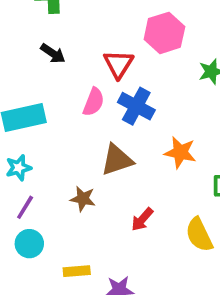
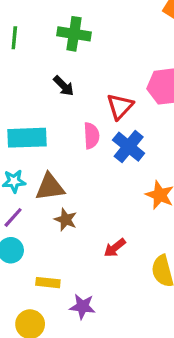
pink semicircle: (94, 102) -> (91, 136), turned -35
brown triangle: (117, 160) -> (50, 187), moved

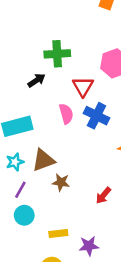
green cross: (74, 34) -> (57, 54), moved
black arrow: (64, 86) -> (36, 80), turned -66

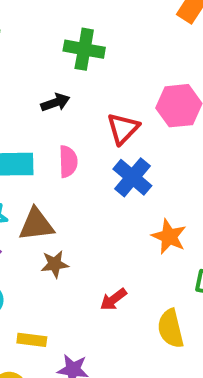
green cross: (57, 54) -> (84, 49), moved
pink semicircle: (66, 114) -> (68, 162), moved
brown star: (61, 182) -> (55, 264), turned -30

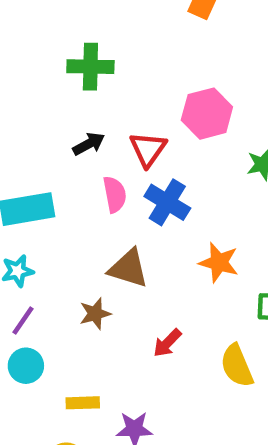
black arrow: (55, 102) -> (89, 144), moved
pink semicircle: (68, 162) -> (115, 194), moved
brown triangle: (36, 225) -> (128, 268), moved, turned 33

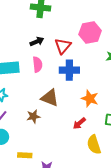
pink semicircle: (115, 194) -> (37, 64), moved
blue cross: (167, 202) -> (69, 70), turned -36
red arrow: (167, 343) -> (79, 123), moved

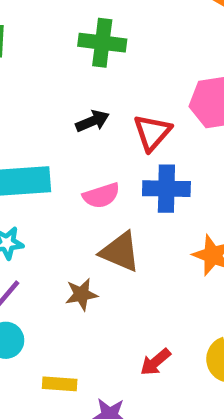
pink semicircle: (37, 64) -> (101, 196), moved, turned 77
red arrow: (79, 123) -> (155, 362), moved

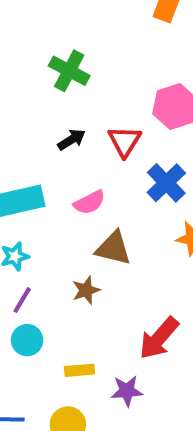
green cross: (102, 43) -> (69, 71), turned 30
blue cross: (166, 189) -> (166, 183), moved, turned -36
red arrow: (155, 362) -> (159, 338), size x1.6

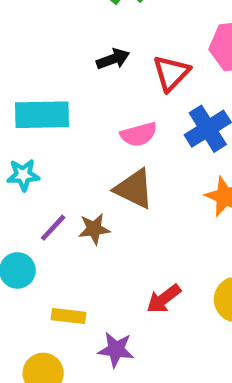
pink semicircle: (89, 202) -> (139, 134), moved
purple line: (22, 300) -> (53, 228), moved
red arrow: (159, 338) -> (164, 299), size x0.7

